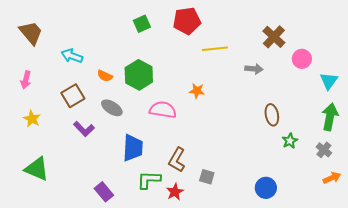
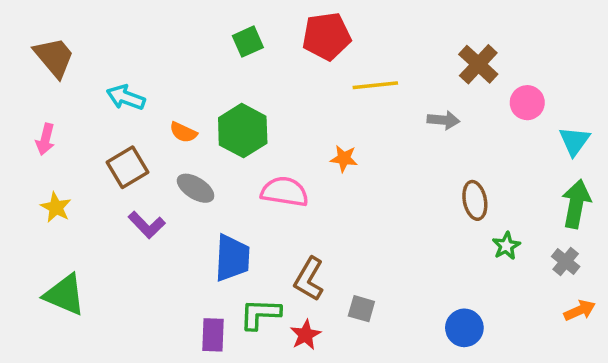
purple rectangle: (104, 192) -> (213, 335), moved, turned 42

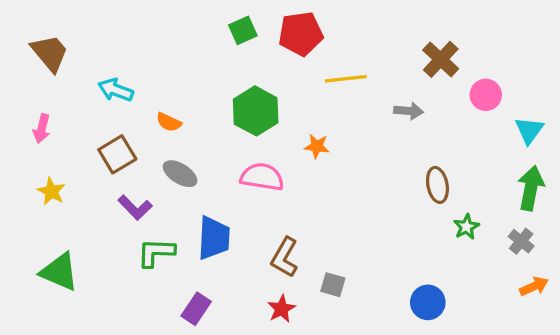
green square: (248, 42) -> (243, 30), moved
green hexagon: (243, 131) -> (256, 111), moved
green L-shape: (260, 314) -> (156, 252), moved
purple rectangle: (213, 335) -> (196, 309), turned 32

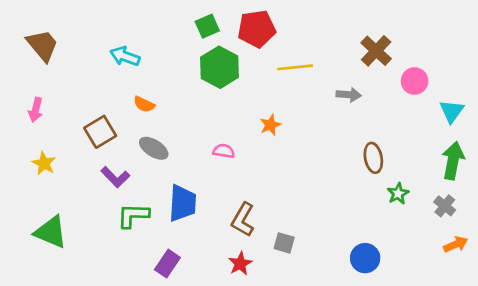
cyan arrow: (116, 90) -> (125, 56), moved
green hexagon: (256, 111) -> (220, 67), moved
orange star: (317, 146) -> (270, 125), turned -30
pink semicircle: (262, 177) -> (224, 151), size x0.6

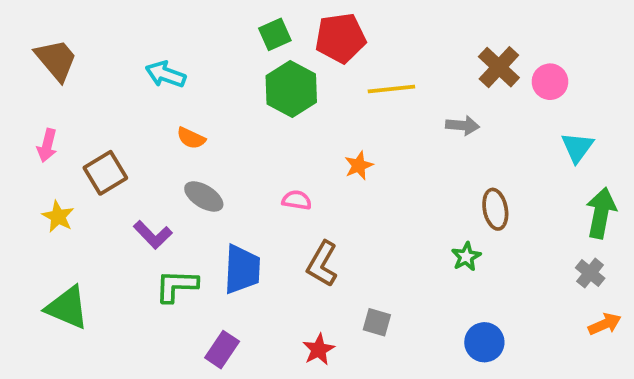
pink circle: (415, 81) -> (550, 82), moved
cyan triangle: (452, 111) -> (577, 147), moved
brown square: (100, 132) -> (105, 173), moved
green star: (398, 194) -> (466, 257), moved
brown L-shape: (243, 220) -> (322, 264), moved

